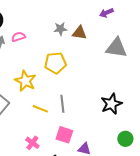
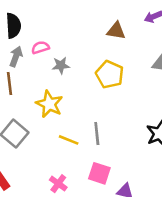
gray star: (60, 29) -> (61, 65), moved
brown triangle: (79, 33) -> (116, 31), moved
yellow pentagon: (55, 63) -> (110, 74), moved, turned 30

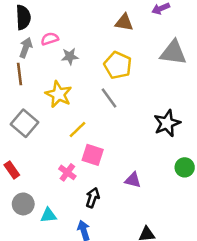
gray line: (97, 134) -> (109, 98), moved, turned -30
yellow line: (69, 140) -> (77, 130), turned -66
pink square: (99, 173) -> (93, 155), moved

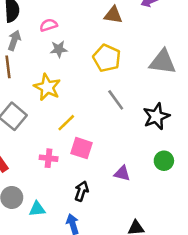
pink semicircle: (50, 39) -> (49, 25), moved
gray triangle: (173, 53) -> (163, 62), moved
gray line: (109, 98) -> (116, 100), moved
green circle: (185, 167) -> (164, 161), moved
pink cross: (67, 172) -> (49, 158), moved, turned -30

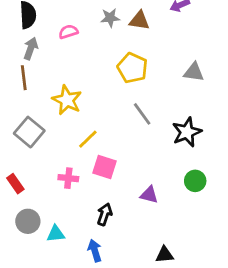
gray star: (59, 49) -> (110, 18), moved
gray triangle: (163, 62) -> (194, 72), size x0.7

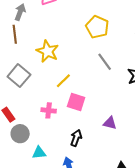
gray circle: (28, 221) -> (20, 134), moved

